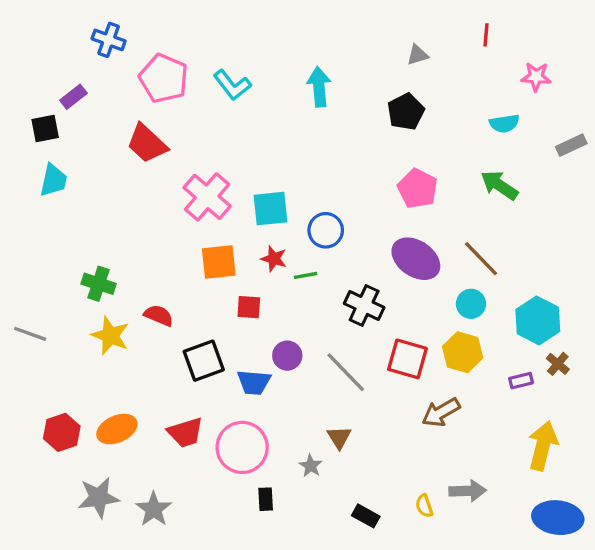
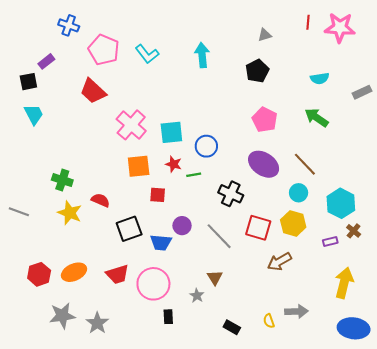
pink star: (536, 77) -> (340, 28), moved, size x1.6
cyan trapezoid: (53, 180) -> (34, 114), turned -40

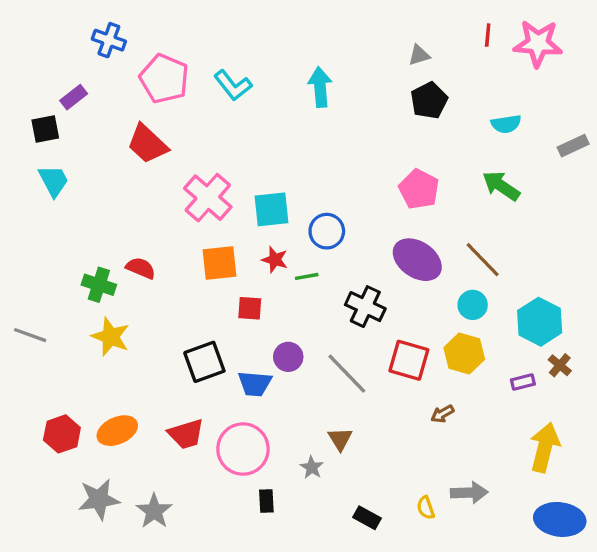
black pentagon: (257, 71) -> (429, 100), moved
red semicircle: (100, 200) -> (141, 268), moved
brown arrow: (279, 262) -> (442, 414), size x0.6

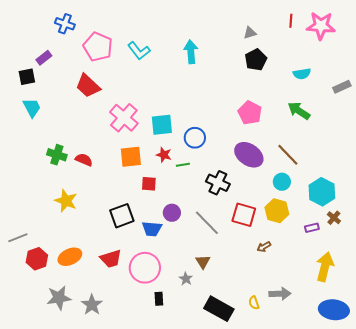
green cross: (99, 285) -> (57, 155), moved
gray line: (30, 335) -> (18, 238), moved, turned -42
black rectangle: (367, 518) -> (219, 309), size x1.8

